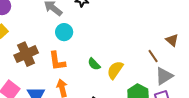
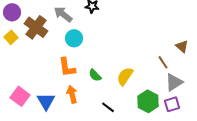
brown cross: (26, 54) -> (36, 27), moved, turned -30
green semicircle: (94, 64) -> (95, 75), moved

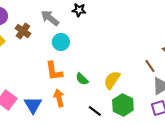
brown cross: (36, 27) -> (23, 31), size x0.7
green hexagon: (148, 101) -> (123, 105), moved

